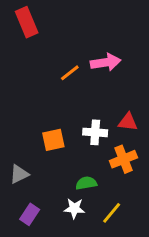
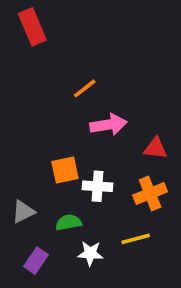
pink arrow: (106, 62) -> (108, 125), moved
white cross: (95, 132) -> (98, 186), moved
green semicircle: (86, 183) -> (69, 222), moved
yellow line: (112, 213) -> (136, 239), moved, turned 35

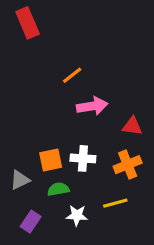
orange square: (65, 170) -> (51, 160), moved

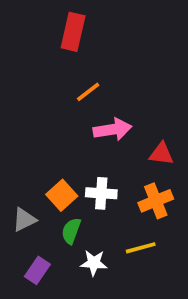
red rectangle: (28, 23) -> (73, 32), moved, turned 36
orange square: (51, 160) -> (62, 195), turned -30
green semicircle: (58, 189) -> (71, 231), turned -60

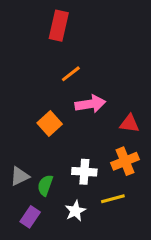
white cross: (101, 193) -> (84, 172), moved
orange square: (62, 195) -> (50, 124), moved
green semicircle: (71, 231) -> (45, 185), moved
white star: (94, 263) -> (75, 211), turned -30

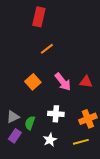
pink arrow: (90, 104) -> (63, 82), moved, turned 60
orange cross: (125, 161) -> (88, 119), moved
yellow line: (113, 199) -> (81, 142), moved
purple rectangle: (30, 217) -> (15, 136), moved

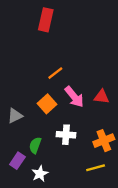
orange line: (47, 49) -> (55, 73), moved
orange square: (33, 82) -> (47, 104), moved
gray triangle: (13, 117) -> (15, 116), moved
white star: (50, 140) -> (40, 174), moved

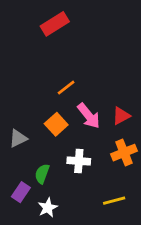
red rectangle: (46, 20) -> (55, 24), turned 45
red triangle: (101, 97) -> (121, 116), turned -35
orange cross: (104, 141) -> (124, 153), moved

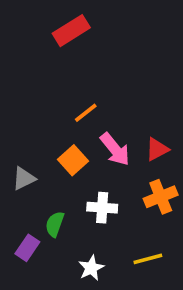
white star: (48, 208) -> (91, 268), moved

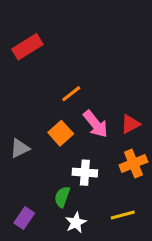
red rectangle: (71, 31) -> (27, 47), moved
green semicircle: (55, 224) -> (62, 197), moved
purple rectangle: (27, 248) -> (24, 218), moved

